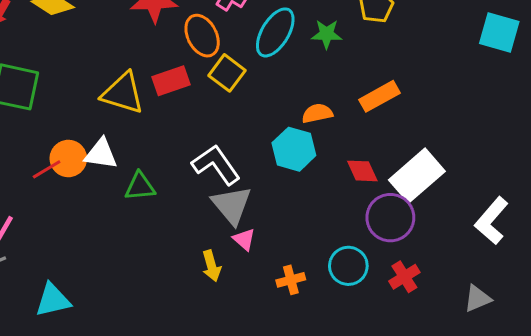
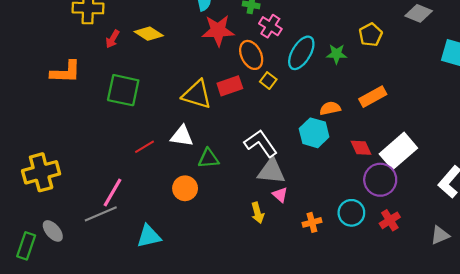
yellow square: (227, 73) -> (268, 81), size x0.7
orange circle: (68, 158) -> (185, 188), moved
gray triangle: (232, 205) -> (271, 171), turned -44

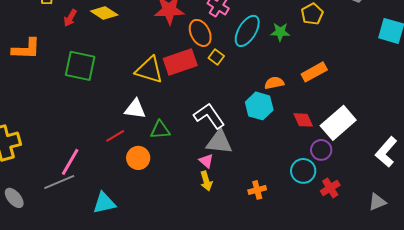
red rectangle: (230, 86) -> (180, 62), size x1.4
red line: (145, 147) -> (115, 136), moved
purple circle: (380, 180) -> (321, 150), size x0.7
pink triangle: (280, 195) -> (206, 161), moved
cyan circle: (351, 213) -> (303, 171), moved

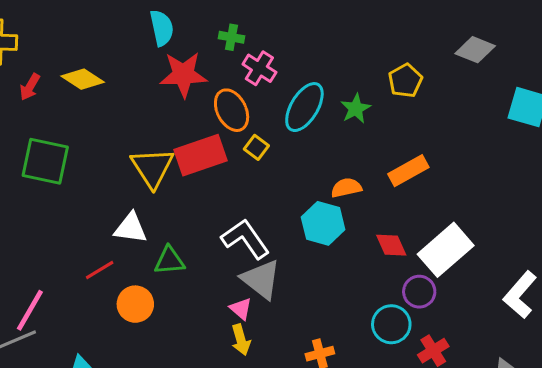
green star: (280, 32) -> (356, 109), turned -30
yellow triangle: (149, 70) -> (152, 168), turned 40
gray triangle: (219, 142) -> (261, 279), turned 32

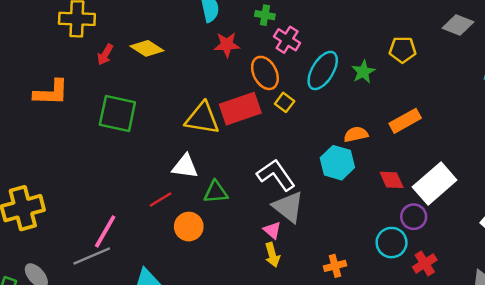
red star: (183, 74) -> (227, 45), size x0.7
yellow pentagon: (405, 81) -> (403, 50), turned 30
yellow triangle: (152, 168) -> (202, 118), turned -48

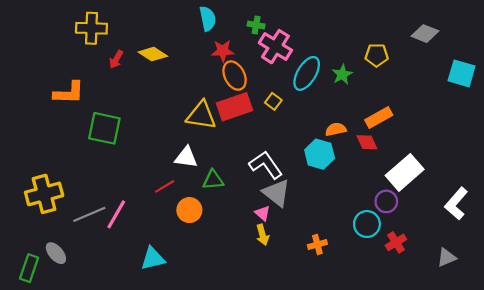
pink cross: (287, 40) -> (275, 47), size x1.4
orange ellipse: (265, 73) -> (235, 76), moved
green square: (117, 113) -> (104, 128), moved
red diamond: (392, 180) -> (367, 142), moved
gray line: (92, 256) -> (89, 214), moved

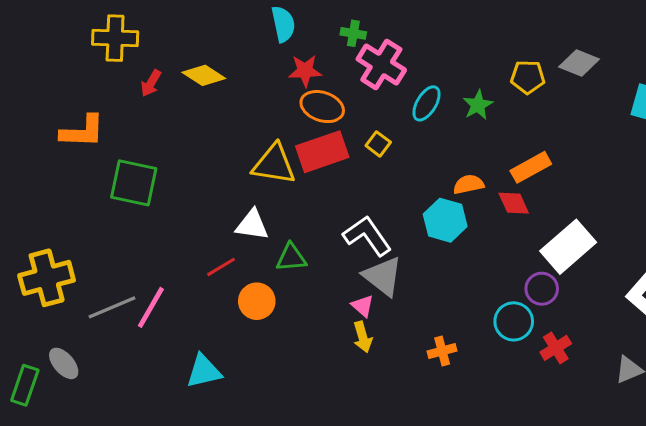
gray diamond: (425, 34) -> (579, 63), moved
cyan ellipse: (307, 73) -> (426, 103), size x0.7
orange ellipse: (235, 76) -> (322, 107), turned -44

